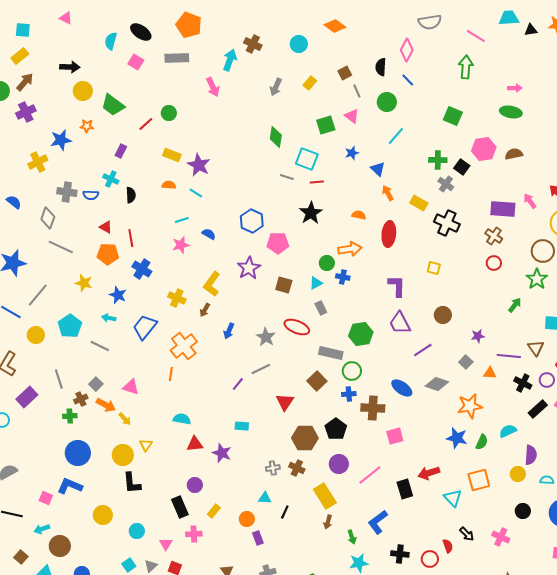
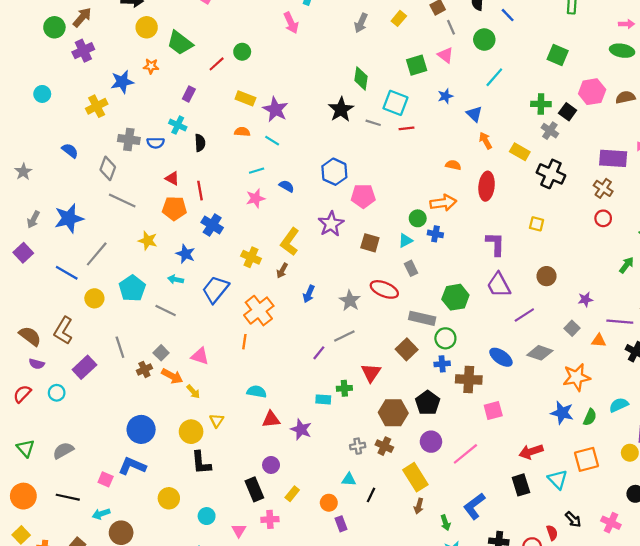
black star: (311, 213) -> (341, 110), moved
green cross: (70, 416) -> (344, 388), moved
black rectangle: (405, 489) -> (521, 485), moved

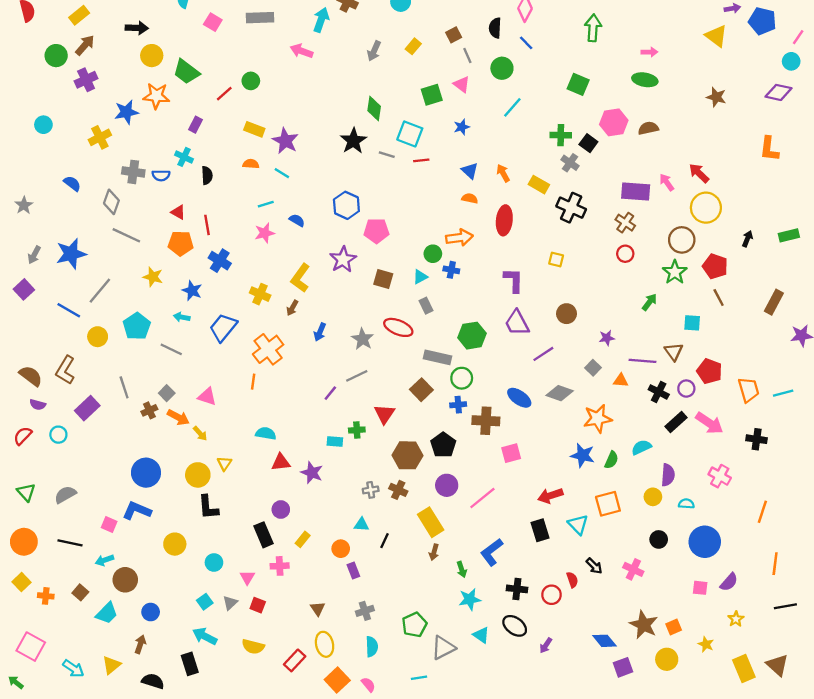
pink arrow: (291, 23) -> (302, 51), turned 135
orange star: (151, 66) -> (156, 96), size x1.6
blue triangle: (474, 114) -> (470, 171), moved

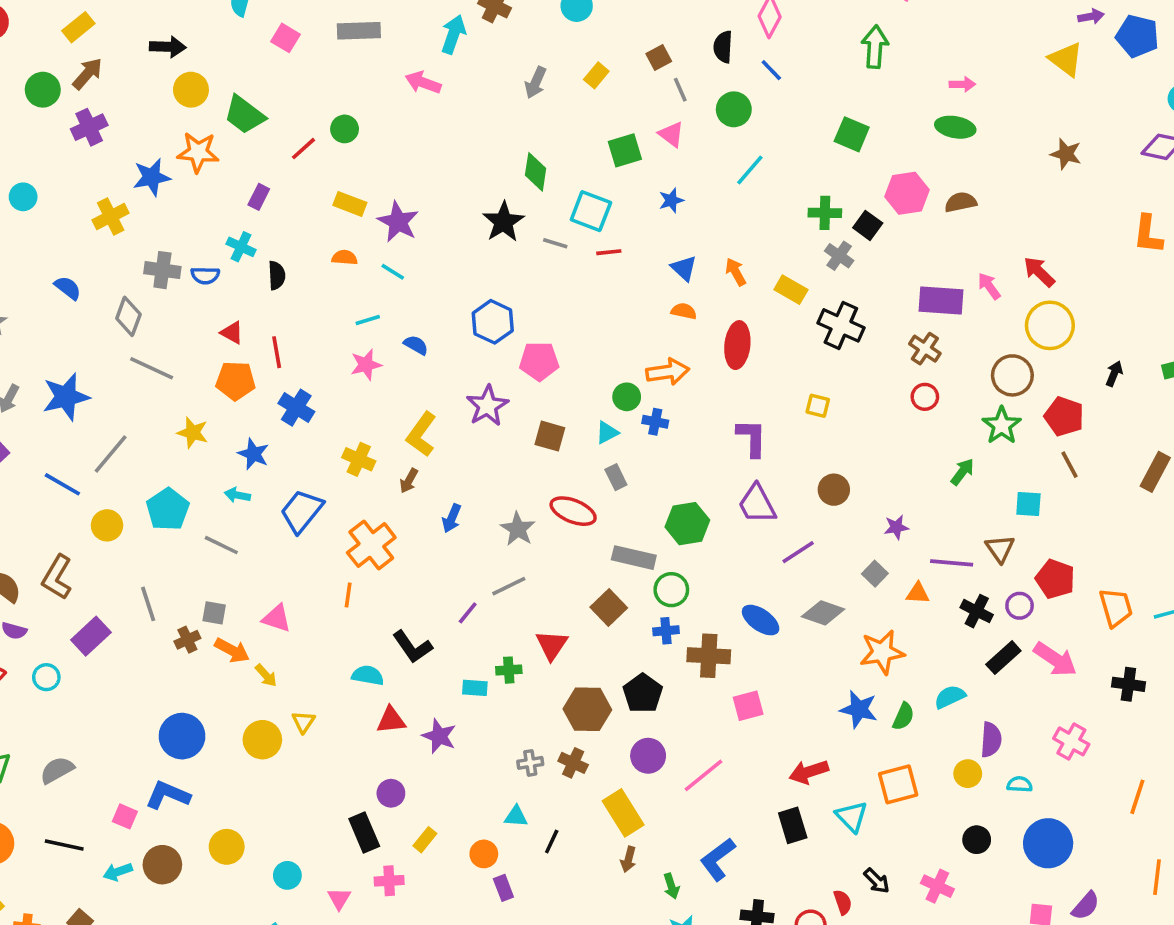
gray square: (167, 393) -> (214, 613), turned -35
black L-shape: (208, 507) -> (412, 647), moved, turned -30
brown circle: (125, 580) -> (162, 865), moved

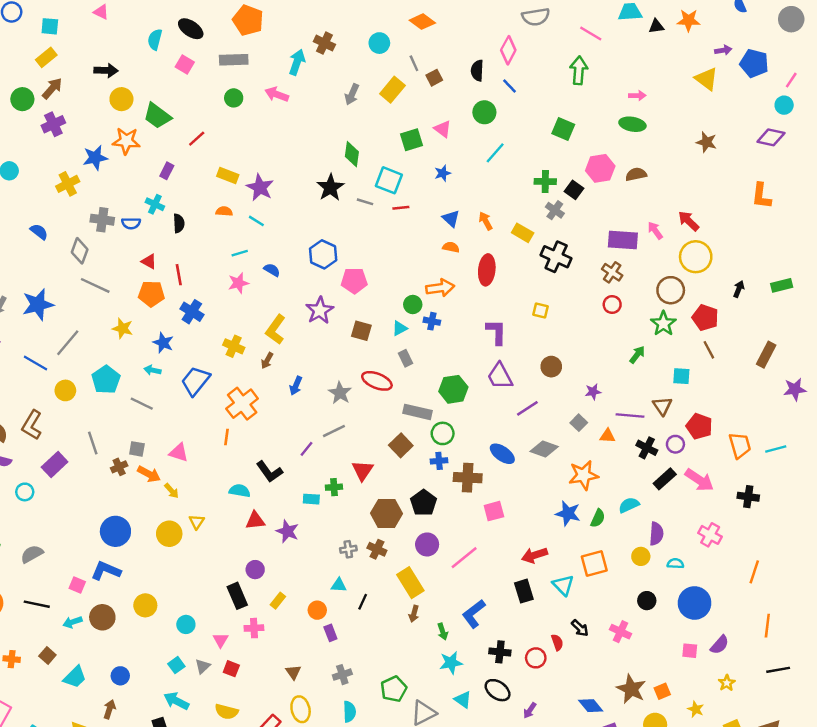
yellow rectangle: (596, 75) -> (392, 90), size x1.5
gray line: (680, 90) -> (414, 63), moved
green circle: (345, 129) -> (234, 98), moved

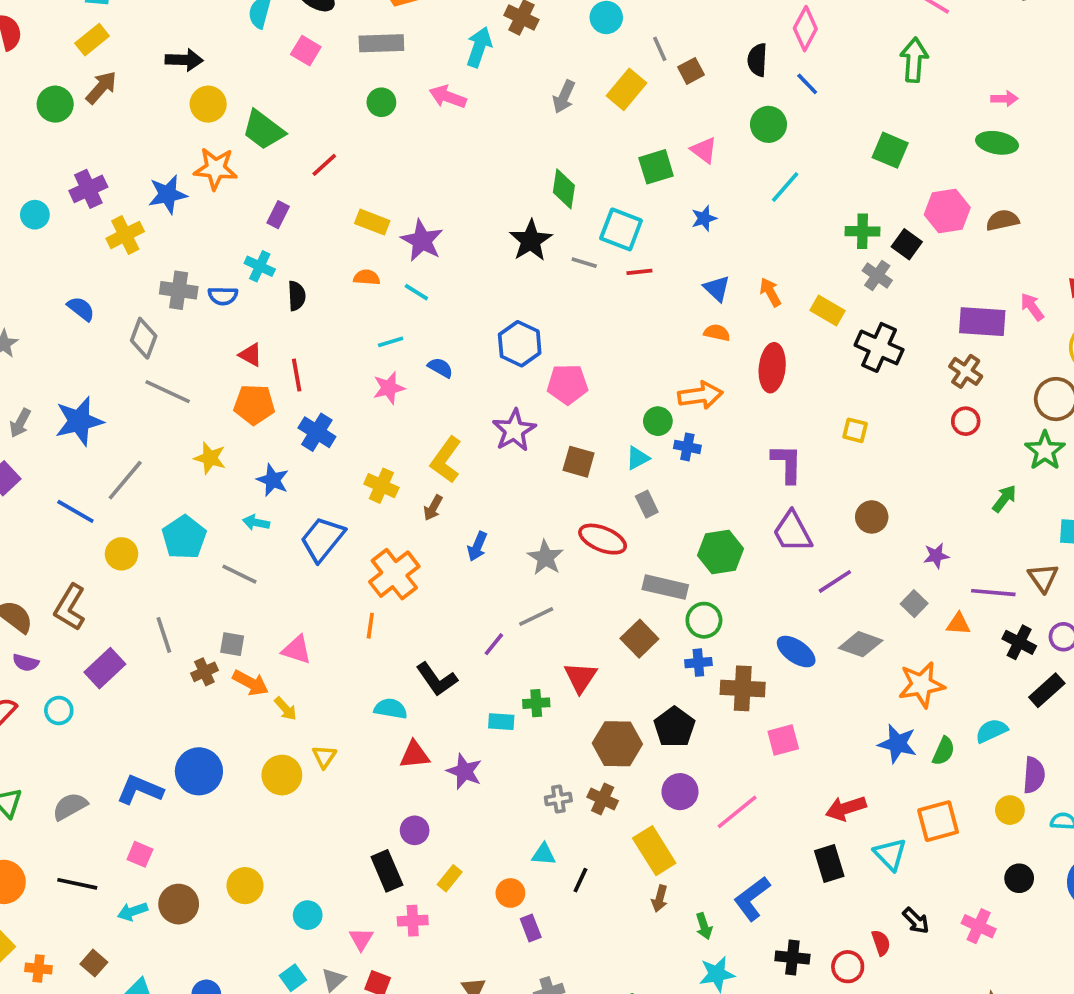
purple cross: (53, 124) -> (88, 189), moved
blue L-shape: (106, 571) -> (140, 790), moved

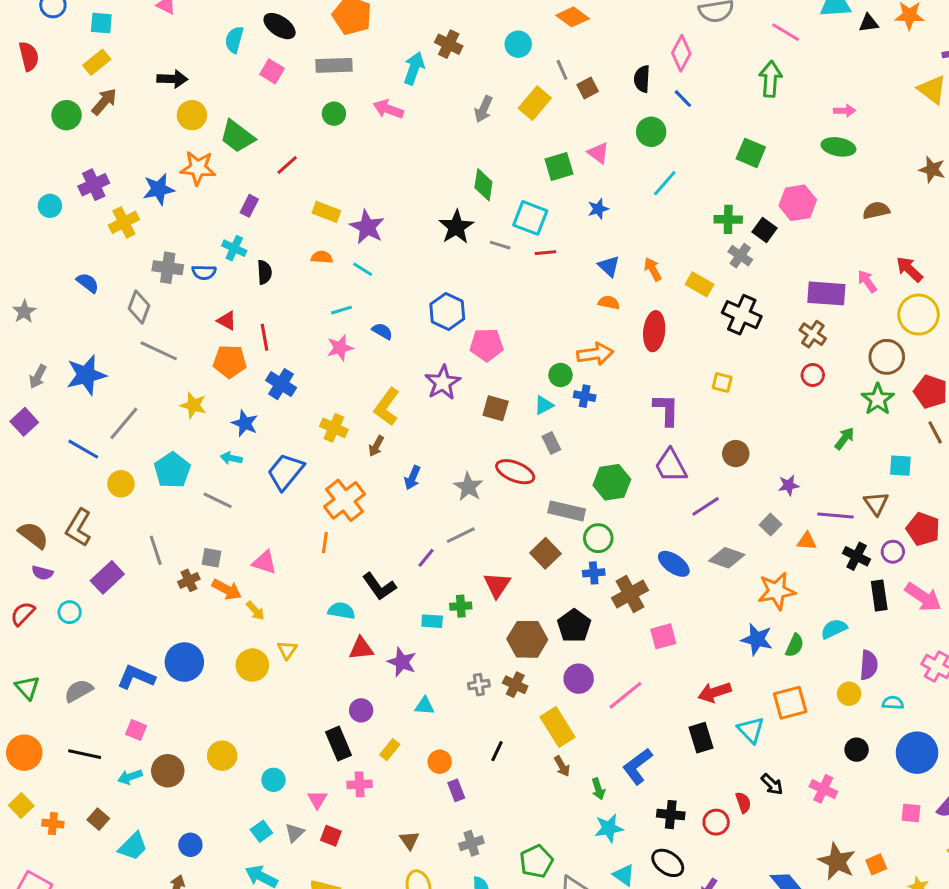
brown semicircle: (1003, 220) -> (876, 210), moved
brown cross: (743, 688) -> (630, 594), turned -32
black rectangle: (1047, 690) -> (879, 596), turned -56
cyan triangle: (544, 854) -> (425, 706), moved
brown arrow: (660, 899) -> (562, 766), turned -45

